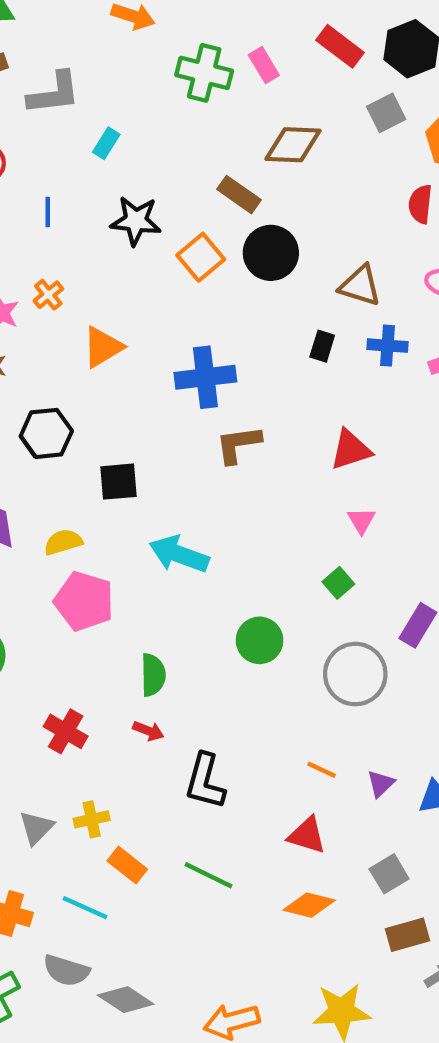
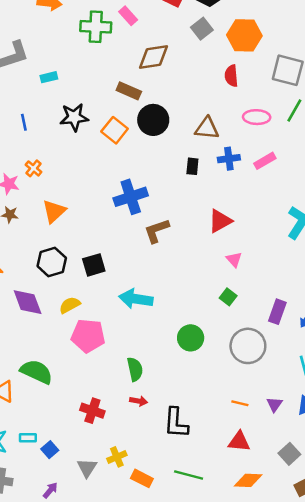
cyan rectangle: (106, 143) -> (49, 77), turned 56
orange triangle: (103, 347) -> (54, 211), moved
black hexagon: (46, 433) -> (52, 262), moved

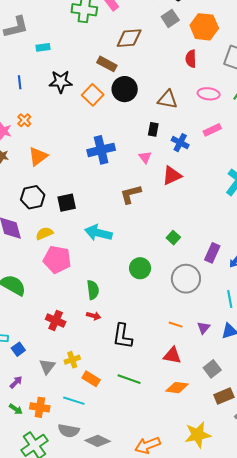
blue cross: (229, 159) -> (180, 143), moved, turned 30
brown L-shape: (157, 231) -> (131, 194), moved
pink triangle: (234, 259) -> (145, 157), moved

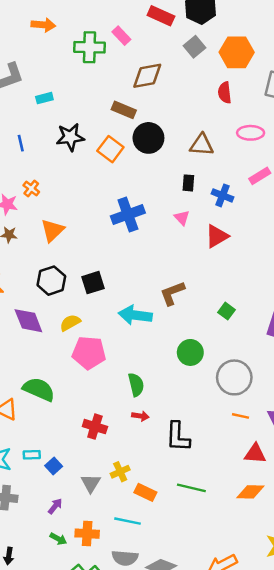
brown L-shape: (131, 194) -> (172, 293), moved
gray circle: (186, 279) -> (234, 377), moved
red triangle: (172, 356) -> (255, 454), moved

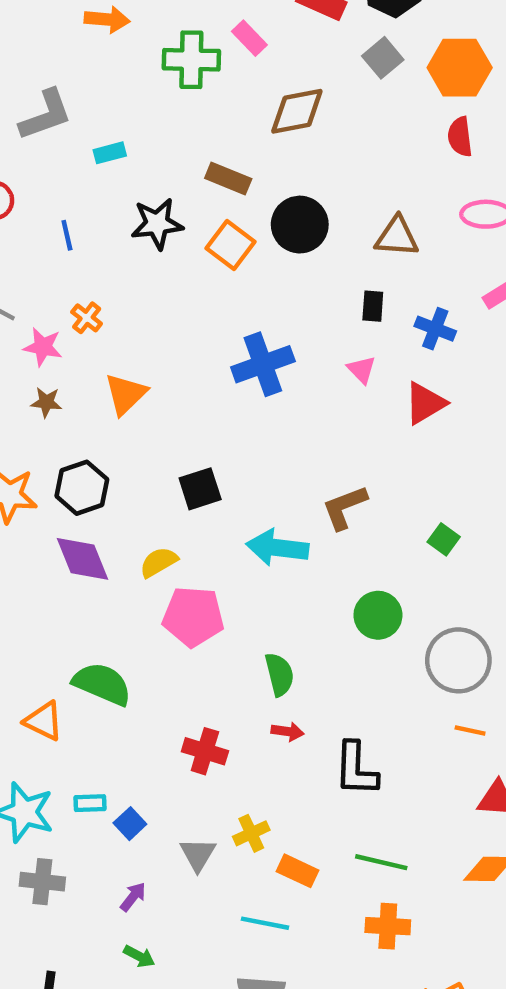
red semicircle: (225, 93) -> (460, 137), moved
brown rectangle: (124, 110) -> (228, 178), moved
black hexagon: (51, 281) -> (82, 488), moved
orange cross: (87, 534) -> (388, 926), moved

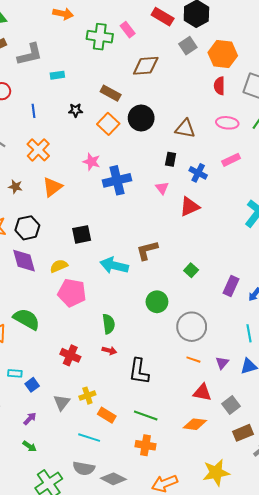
black star: (157, 224) -> (76, 110), size x0.6
orange cross: (87, 318) -> (38, 150), size x1.6
pink star: (43, 347) -> (92, 162), moved

